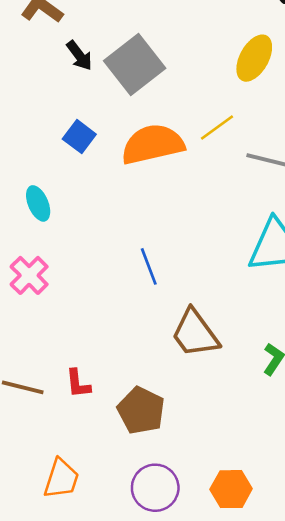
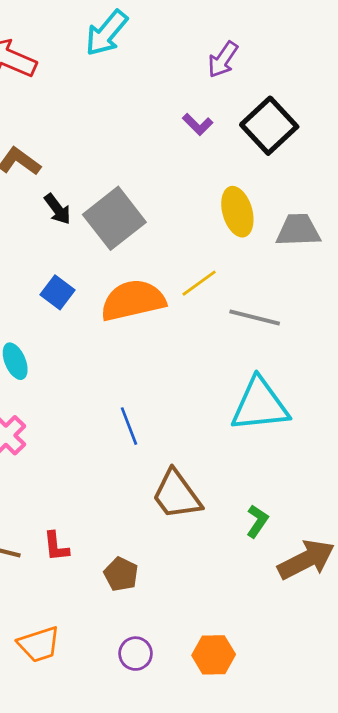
yellow ellipse: (254, 58) -> (237, 212), turned -45
brown pentagon: (141, 411) -> (121, 574), size x0.7
orange trapezoid: (61, 479) -> (39, 644), turned 54
purple circle: (155, 488) -> (136, 654), size x0.7

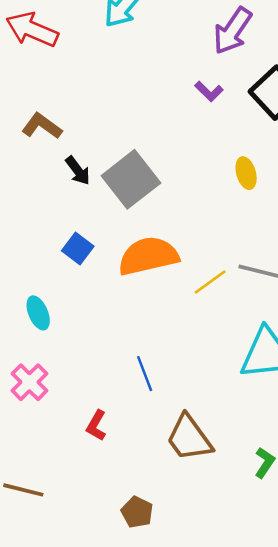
purple arrow: (223, 60) -> (232, 31), size x1.4
yellow ellipse: (237, 212) -> (246, 173), size x0.7
yellow line: (199, 283) -> (210, 282), moved
red L-shape: (56, 546) -> (96, 426), moved, turned 36

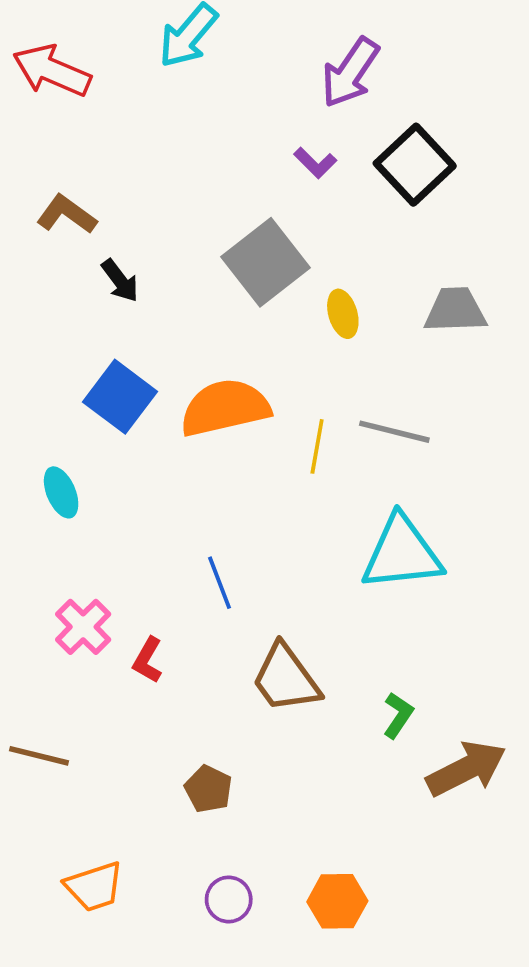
yellow ellipse: (246, 173) -> (343, 314), moved
gray square: (131, 179) -> (265, 262), moved
blue square: (78, 249) -> (120, 397), size x1.5
yellow line: (210, 282) -> (317, 446), turned -44
pink cross: (29, 382) -> (83, 627), moved

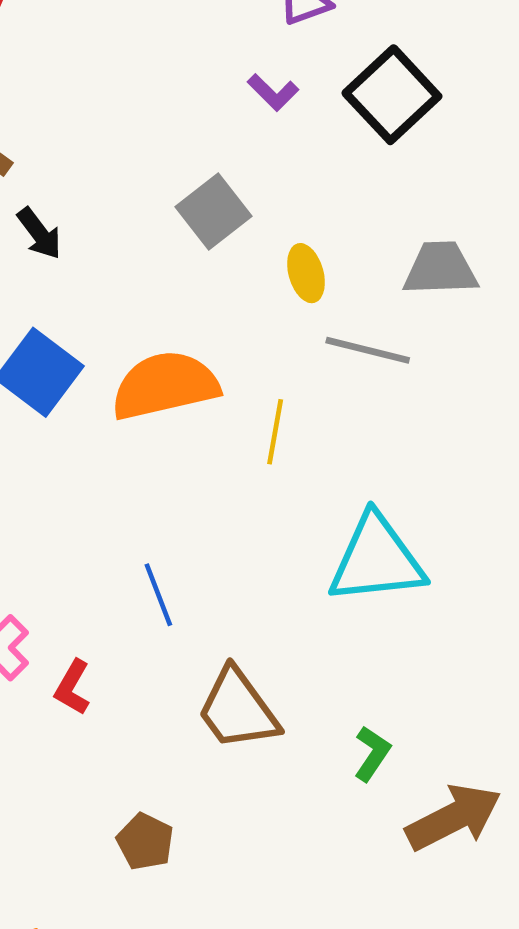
gray square: (265, 262) -> (213, 211), size x0.7
gray line: (394, 432) -> (368, 350), moved

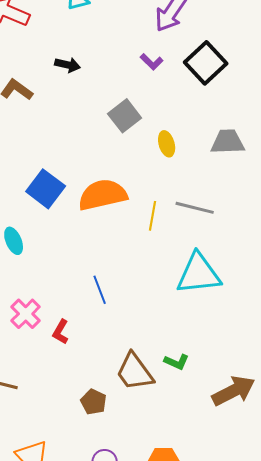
black arrow: (39, 233) -> (68, 65), moved, turned -40
gray line: (368, 350) -> (195, 208), moved
brown trapezoid: (238, 709) -> (135, 372), moved
green L-shape: (372, 753) -> (177, 362), moved, turned 80

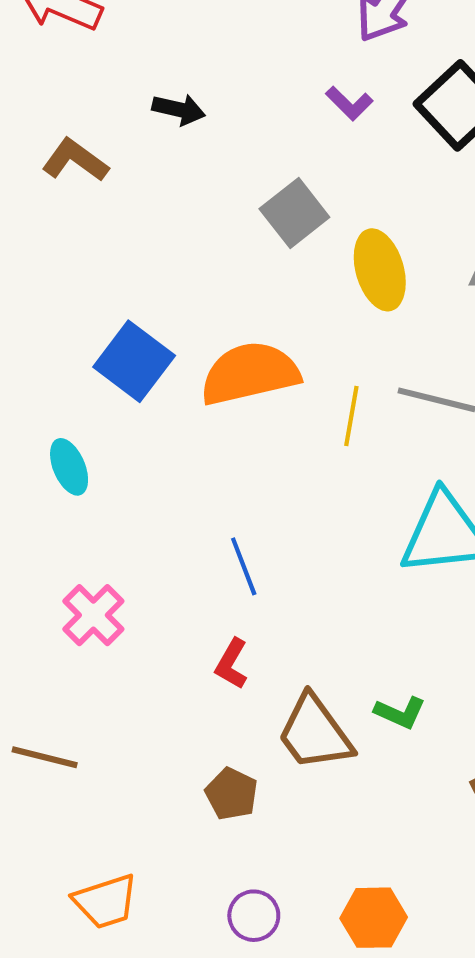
yellow ellipse: (167, 144) -> (380, 270), size x1.5
red L-shape: (61, 332) -> (232, 664), moved

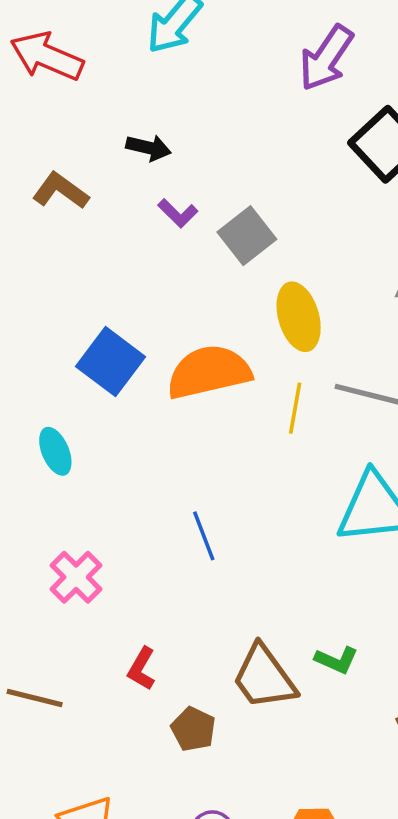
purple L-shape: (349, 103) -> (178, 213), moved
yellow ellipse: (380, 270) -> (299, 317), moved
red L-shape: (232, 664) -> (142, 669), moved

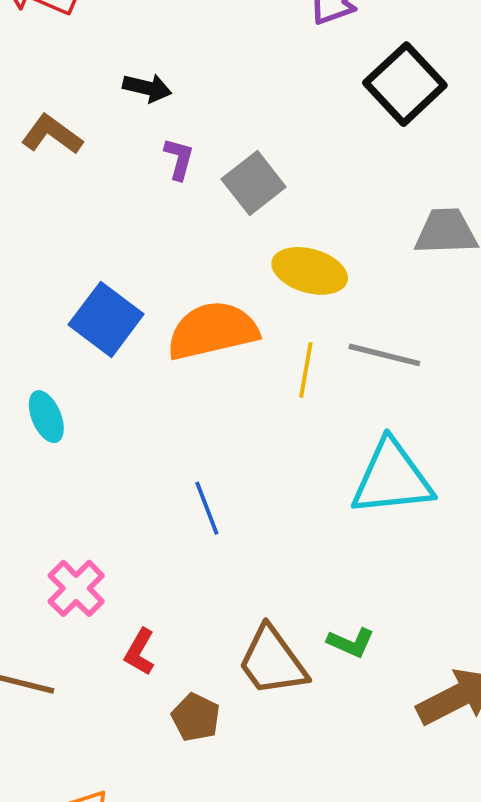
purple L-shape: (178, 213) -> (179, 159), turned -120
yellow ellipse: (299, 317) -> (310, 271), turned -58
pink cross: (76, 577) -> (76, 588), moved

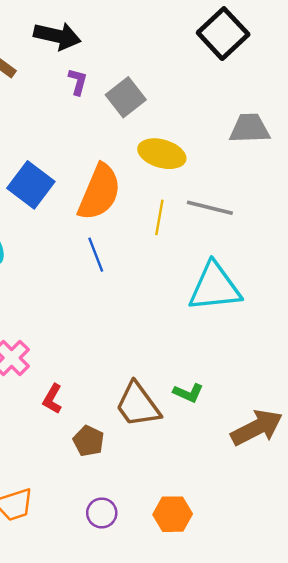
black arrow: (147, 88) -> (57, 36), size x1.5
orange semicircle: (213, 331) -> (99, 192), turned 126
blue line: (207, 508) -> (96, 255), moved

